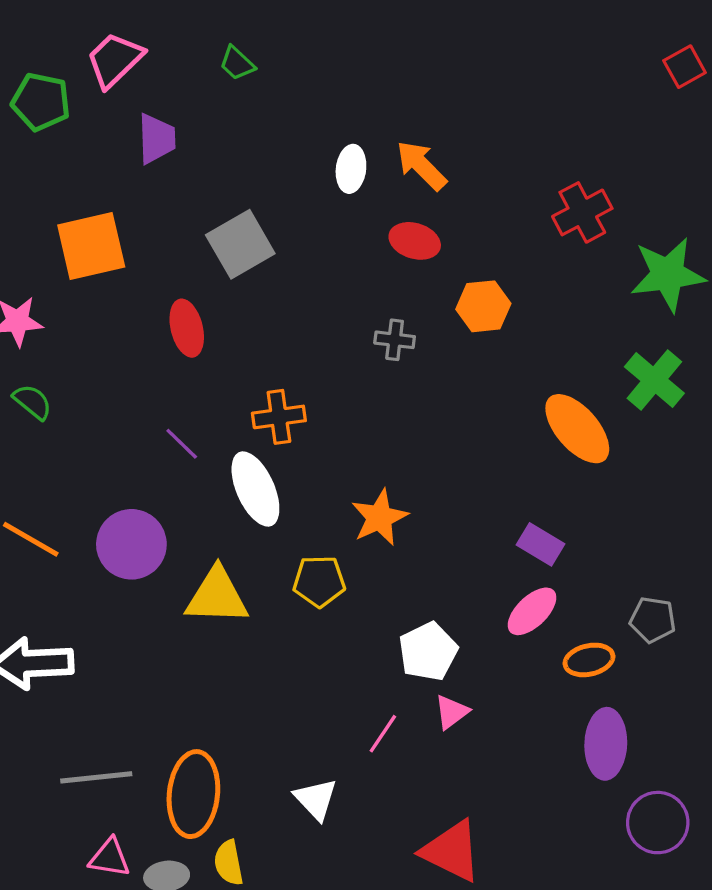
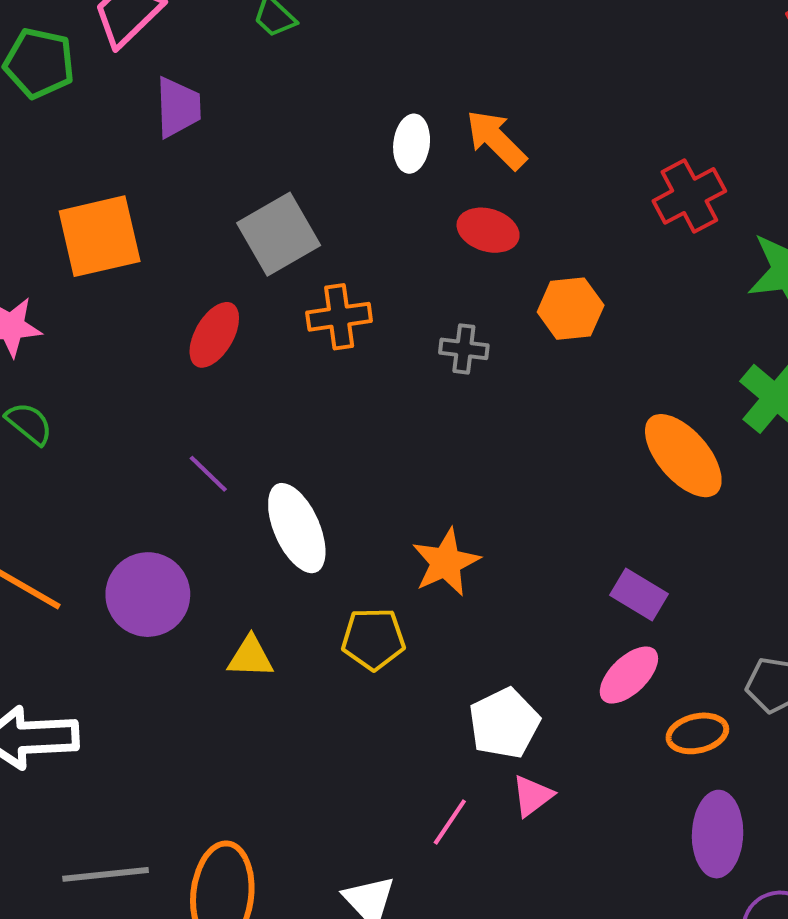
red ellipse: (187, 328) -> (214, 335), turned 44
orange cross: (279, 417) -> (339, 317), moved
yellow triangle: (217, 596) -> (251, 657), size x0.6

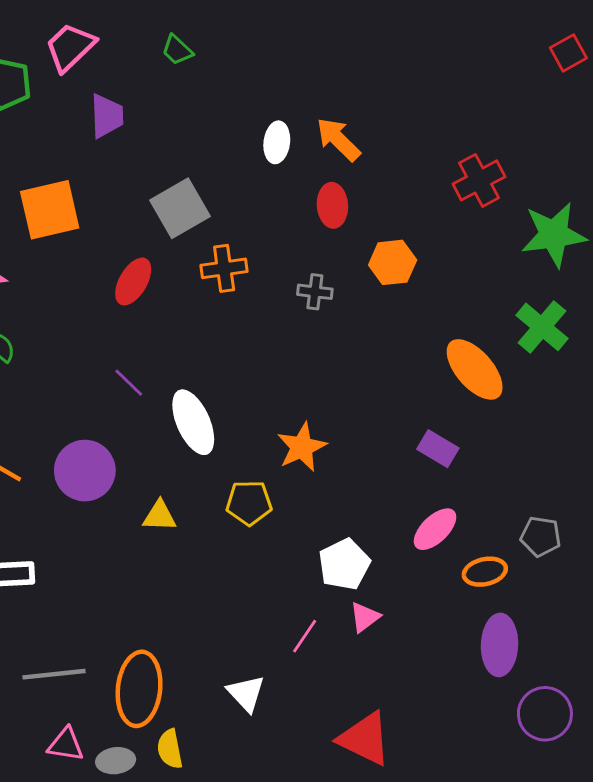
red ellipse: (488, 230) -> (332, 205), turned 69
purple rectangle: (639, 595) -> (438, 449), moved

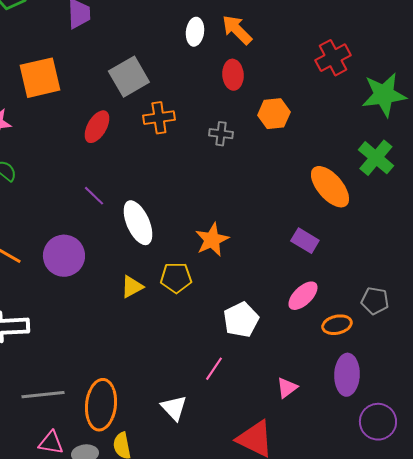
yellow triangle: (160, 516) -> (132, 287), moved, turned -30
pink triangle: (365, 617) -> (287, 388), moved

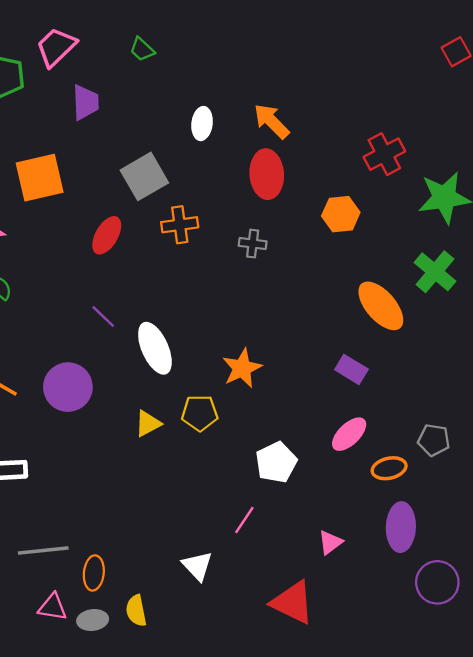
white ellipse: (195, 32) -> (202, 124), moved
red ellipse: (233, 75) -> (267, 174), size x1.4
orange hexagon: (274, 114) -> (341, 214), moved
orange ellipse: (101, 405) -> (94, 573), moved, size x0.6

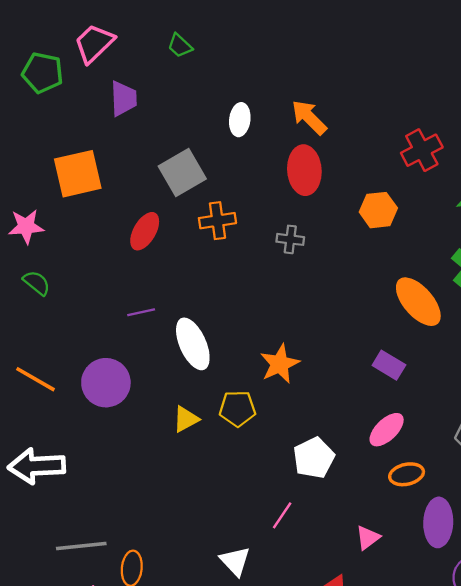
purple line: (103, 316) -> (141, 312), turned -56
orange ellipse: (389, 468) -> (407, 474), moved

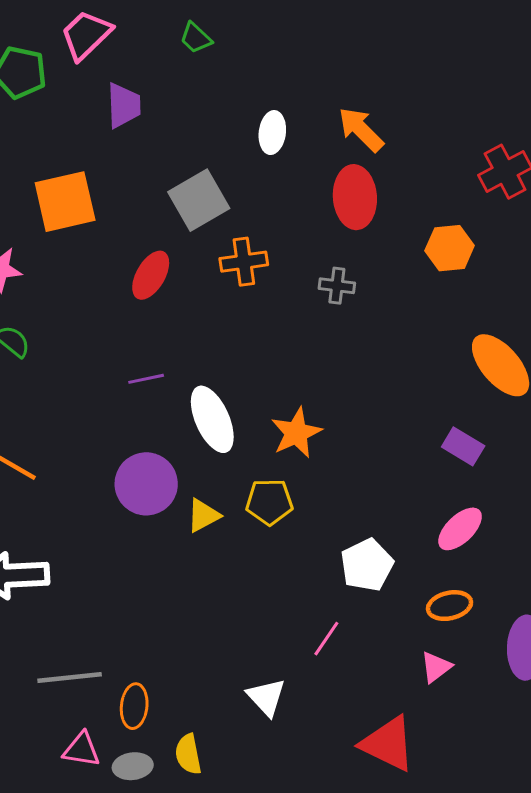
orange star: (280, 364) -> (296, 433), moved
purple circle: (106, 383) -> (146, 484), moved
orange ellipse: (407, 474) -> (450, 606), moved

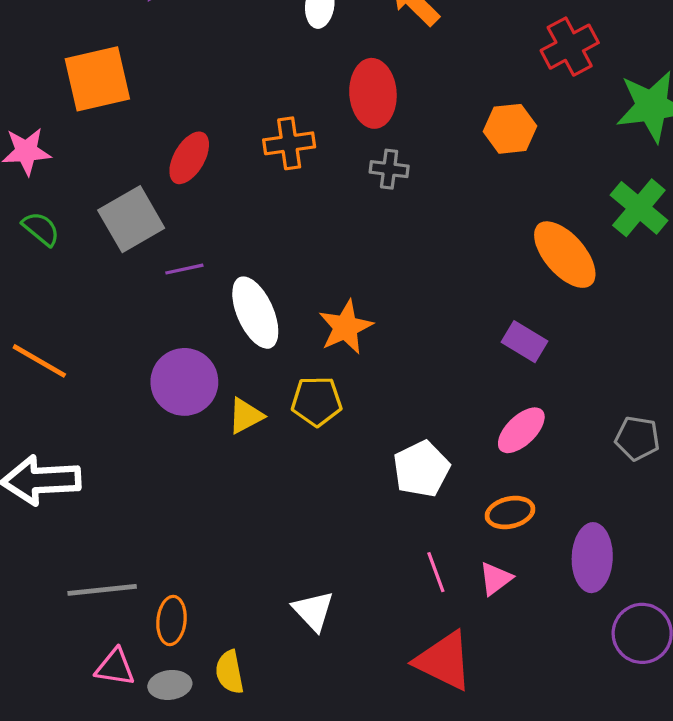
red ellipse: (355, 197) -> (373, 93), moved
gray square: (199, 200) -> (131, 219), moved
pink line: (326, 639) -> (436, 572), moved, turned -54

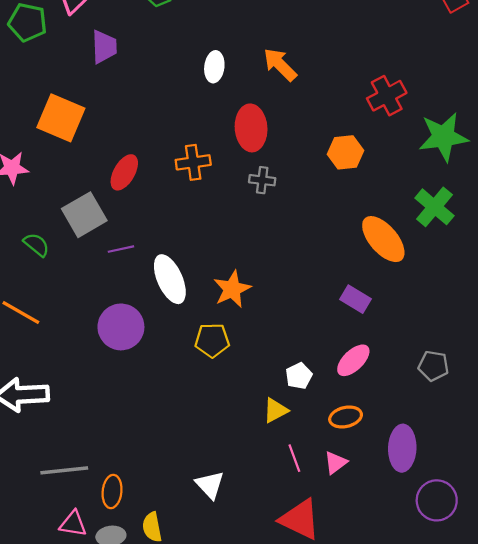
orange square: (97, 79) -> (61, 118), turned 36
green semicircle: (41, 229) -> (36, 245), moved
yellow triangle: (246, 416) -> (275, 410), moved
white pentagon: (421, 469) -> (299, 376), moved, size x0.7

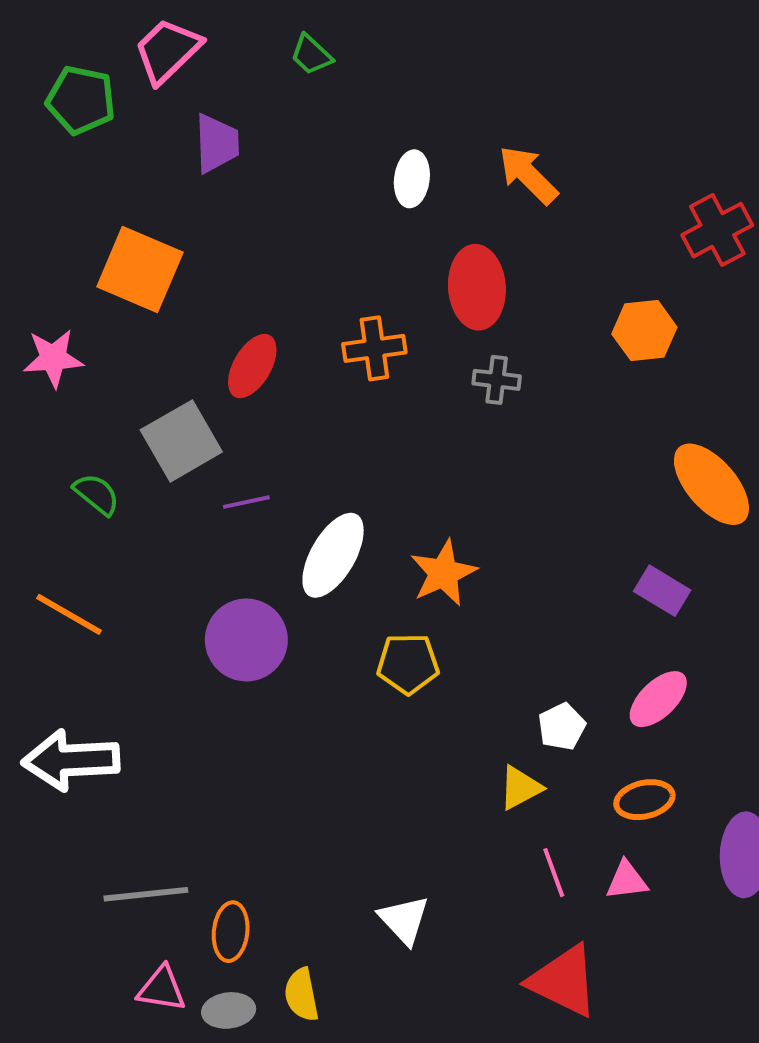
white ellipse: (170, 279) -> (333, 555), turned 54
pink triangle: (336, 463) -> (627, 880), turned 30

